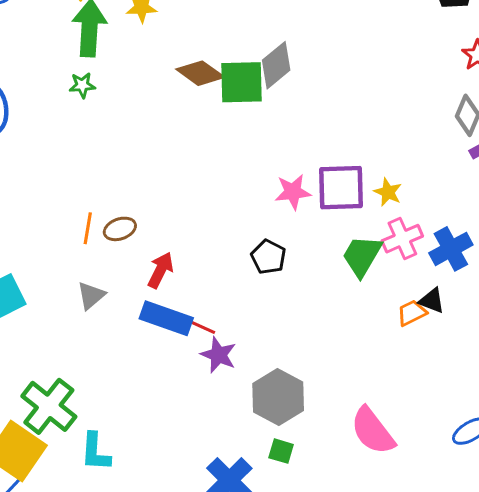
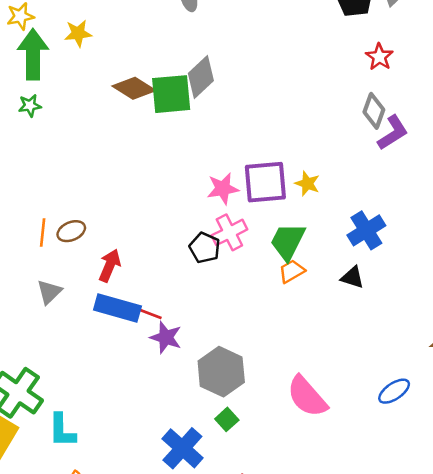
pink cross: (402, 239) -> (229, 232), moved
orange trapezoid: (412, 313) -> (292, 271), moved
green square: (281, 451) -> (227, 419), turned 35

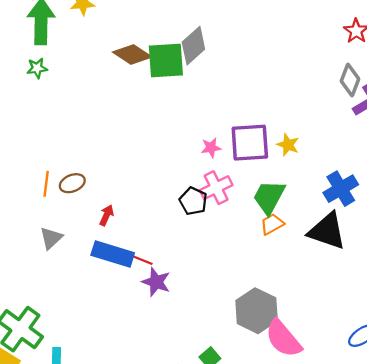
pink star: (223, 189) -> (211, 148), size x0.7
red arrow: (110, 266) -> (106, 215), size x0.7
black triangle: (352, 277) -> (327, 231), size x1.8
gray hexagon: (221, 372) -> (257, 311), moved

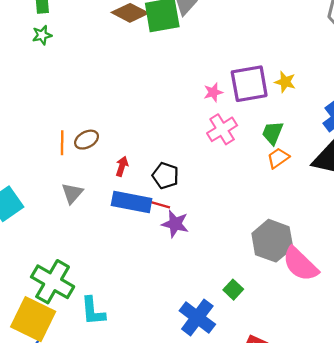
green trapezoid: (269, 197) -> (273, 133), size x0.7
black pentagon: (193, 201) -> (166, 176), moved

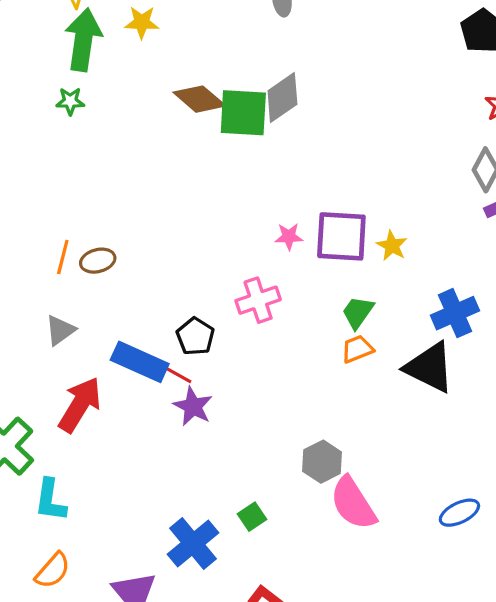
pink cross: (222, 129) -> (258, 300), moved
red arrow: (122, 166) -> (80, 405), moved, size x2.0
gray hexagon: (272, 241) -> (322, 462), size x0.7

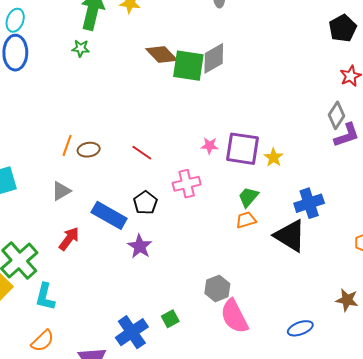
red line: (176, 374) -> (142, 153), moved
red arrow: (80, 405) -> (69, 239), size x0.7

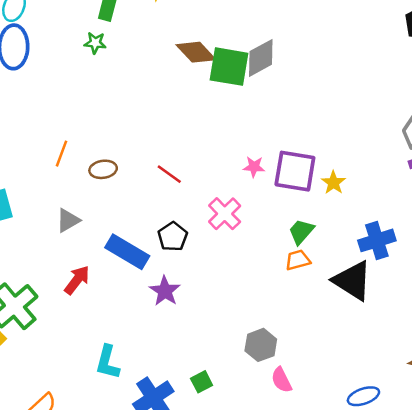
orange line: (67, 145) -> (61, 154), moved
pink cross: (187, 184) -> (225, 214), turned -32
cyan L-shape: (45, 297) -> (107, 362), moved
pink semicircle: (234, 316) -> (281, 380), size x0.6

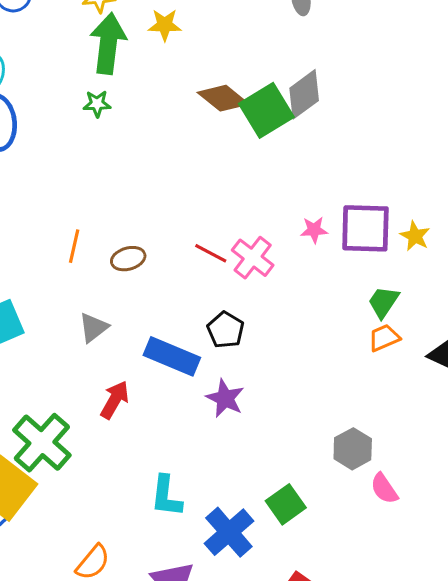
green square: (229, 67) -> (266, 110), turned -33
pink cross: (225, 214) -> (253, 258), moved
green square: (202, 382) -> (286, 504), size x1.4

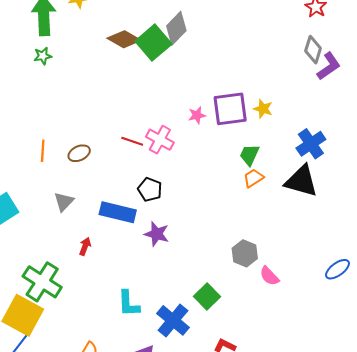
red arrow: (115, 400) -> (85, 246), size x0.7

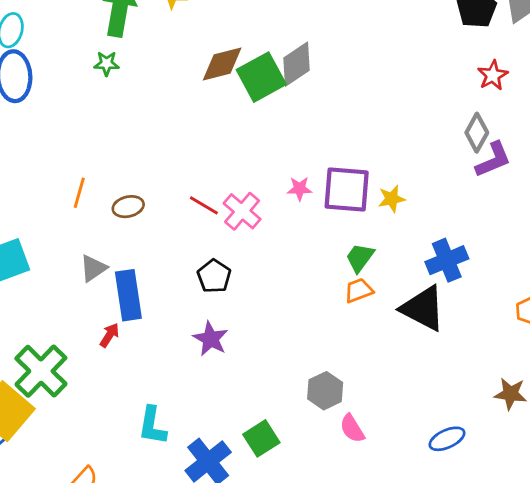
brown diamond: (124, 39) -> (222, 64), turned -56
yellow star: (263, 109) -> (392, 199), turned 30
blue rectangle: (118, 212) -> (128, 295), moved, turned 56

